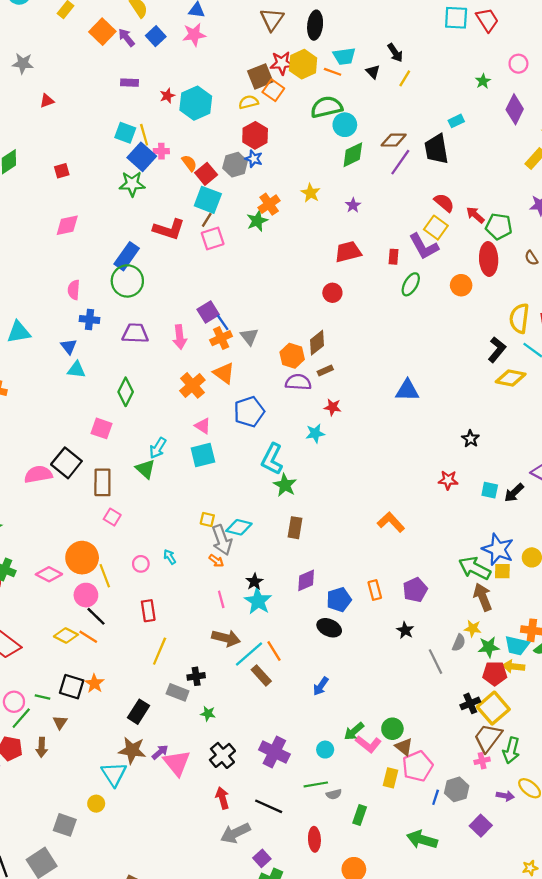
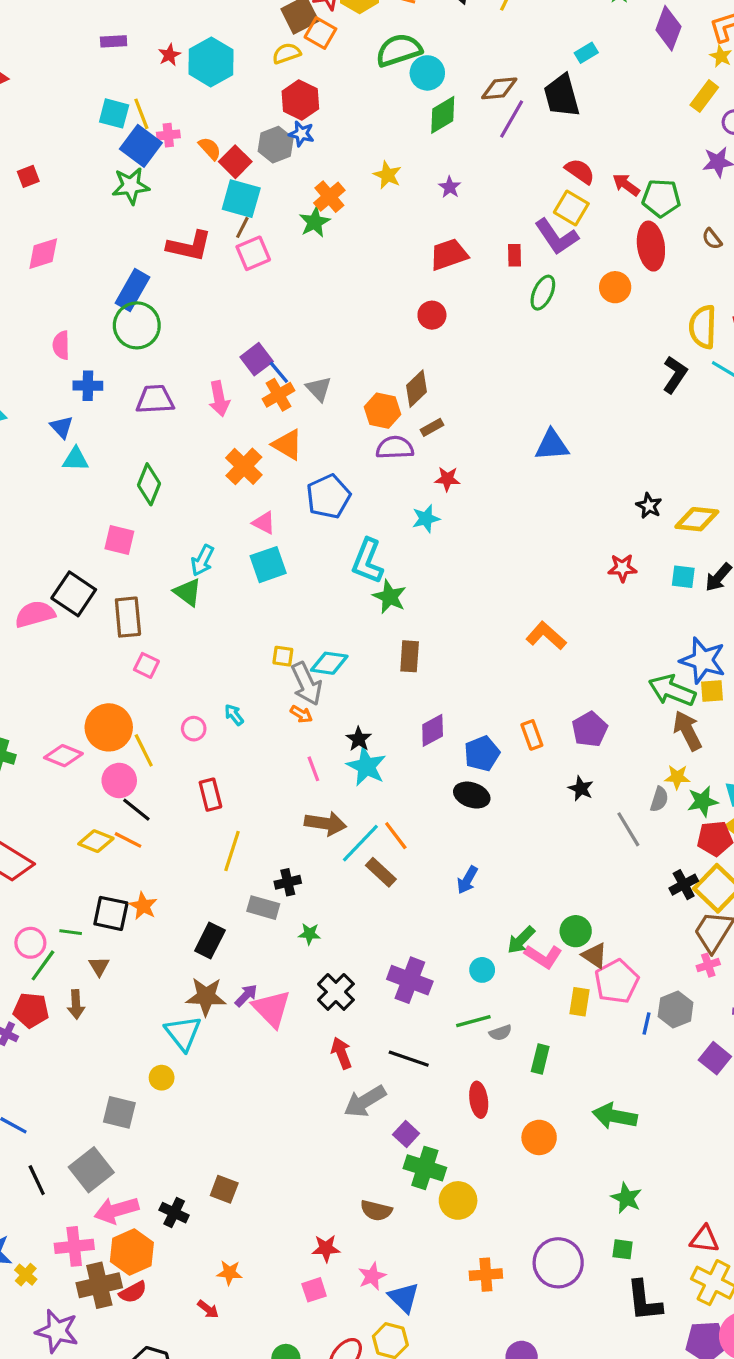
yellow diamond: (511, 378) -> (697, 519), moved
green arrow: (422, 840) -> (615, 1116), moved

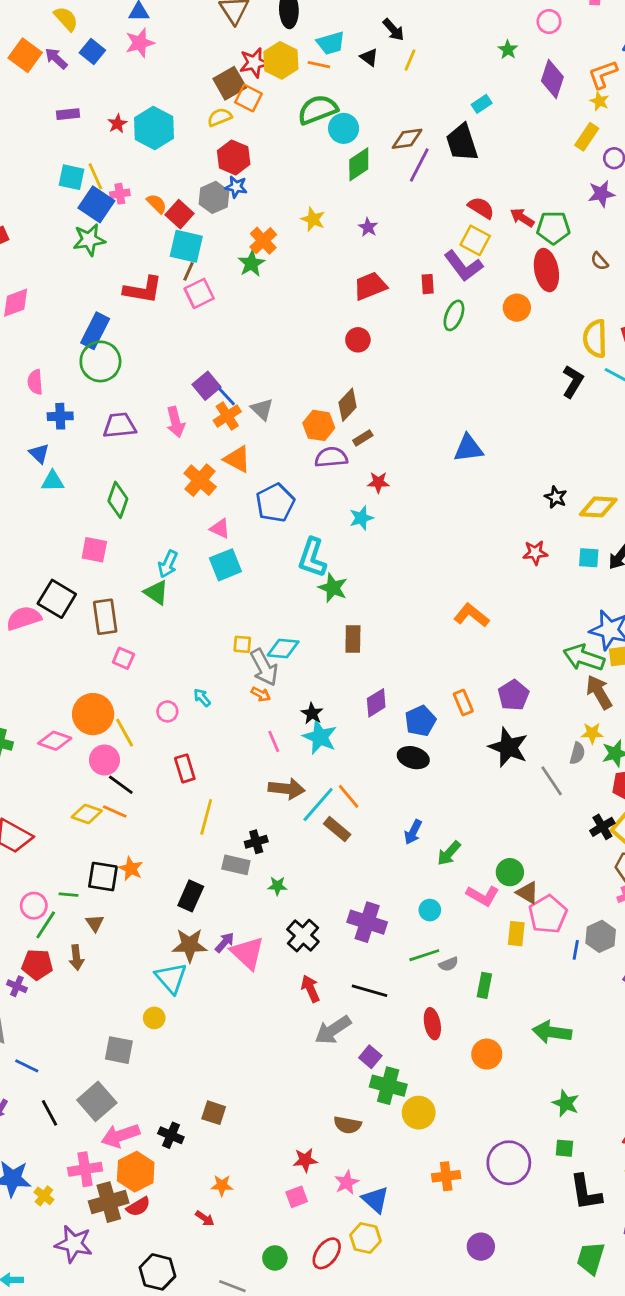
black star: (581, 789) -> (508, 747), size x1.8
green arrow: (521, 940) -> (449, 853), moved

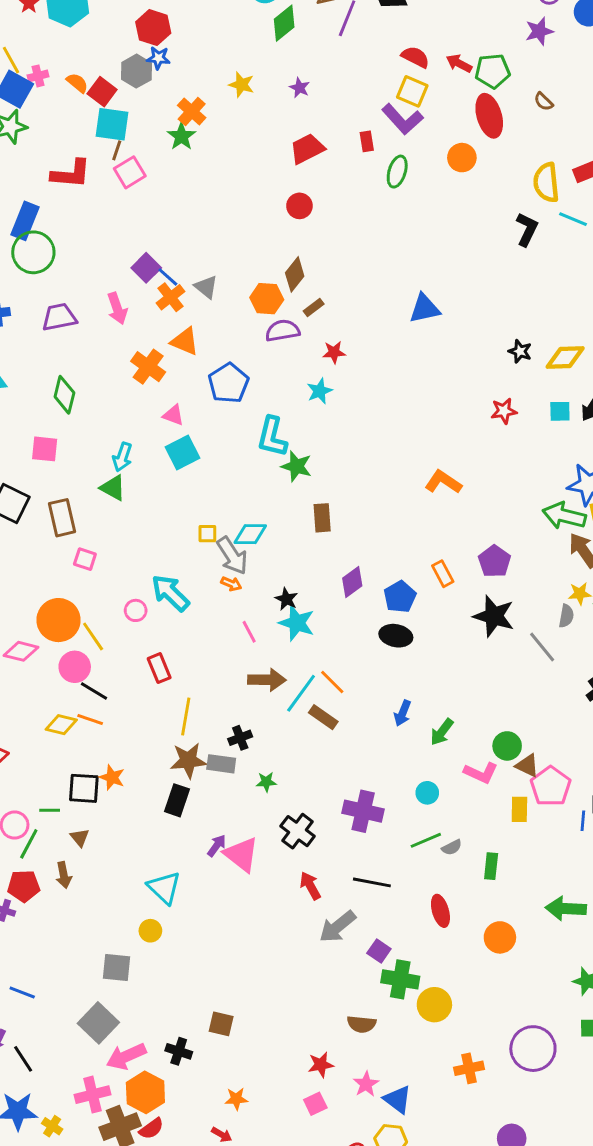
cyan arrow: (202, 698) -> (170, 593), size x2.0
brown star: (190, 945) -> (188, 761), moved
black line: (49, 1113) -> (23, 1059), moved

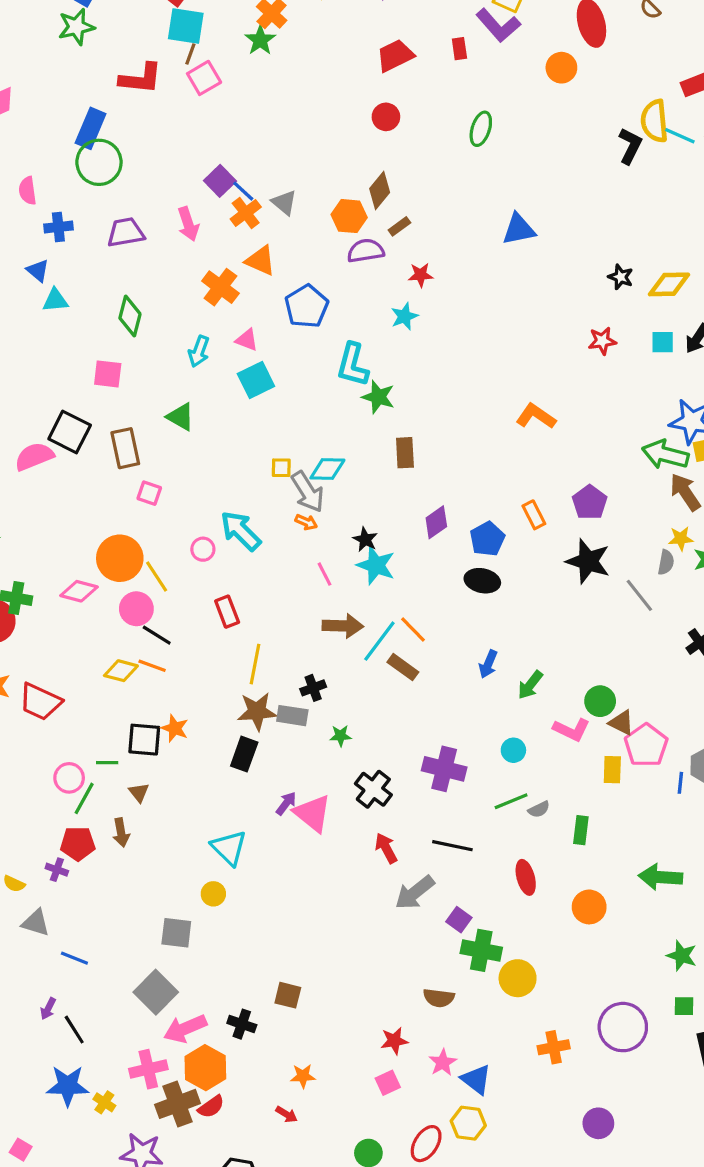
green ellipse: (397, 172) -> (481, 129), moved
yellow semicircle: (546, 183) -> (654, 121), moved
cyan arrow: (122, 457) -> (199, 351), moved

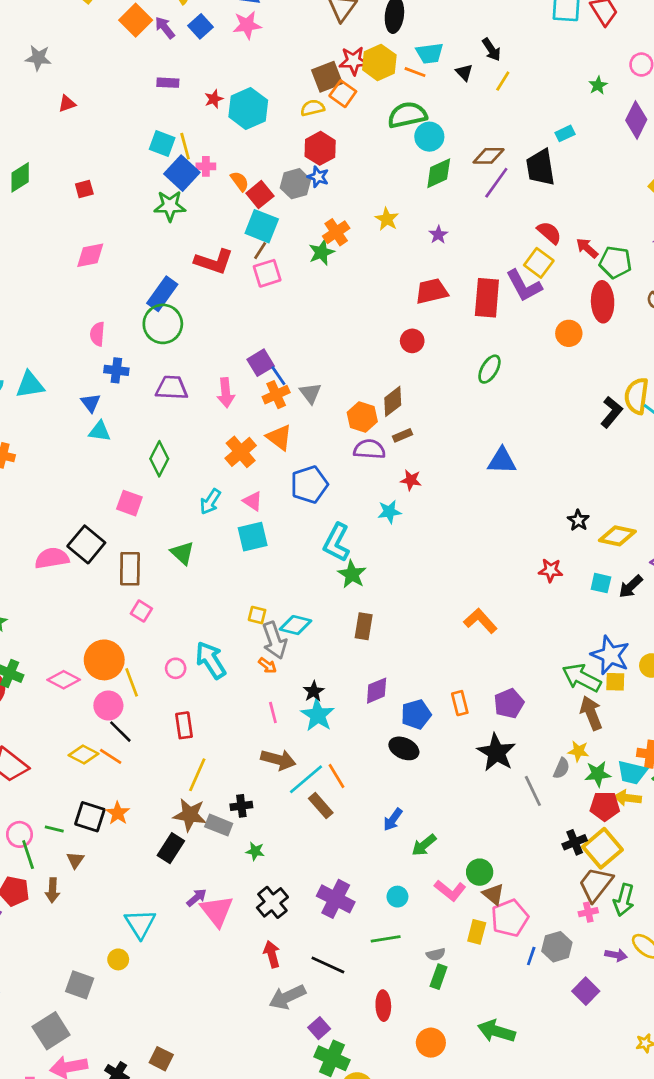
red rectangle: (459, 49) -> (487, 298), size x2.0
green line: (84, 798) -> (28, 855), turned -60
gray semicircle: (539, 809) -> (436, 954), moved

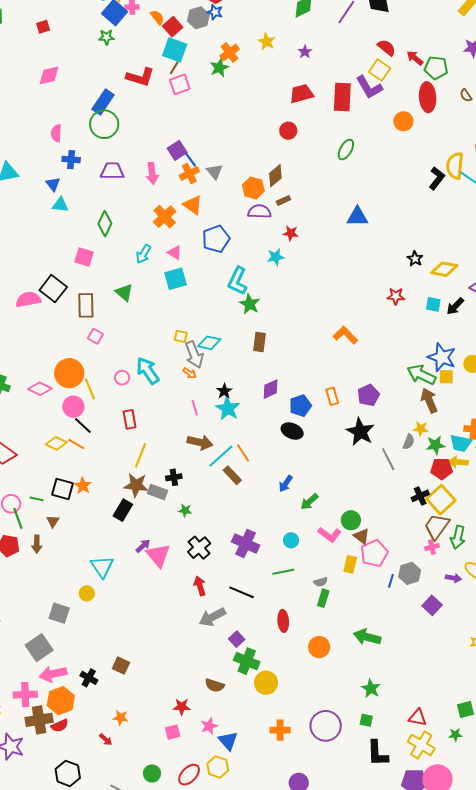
green star: (170, 206) -> (106, 37), size x0.7

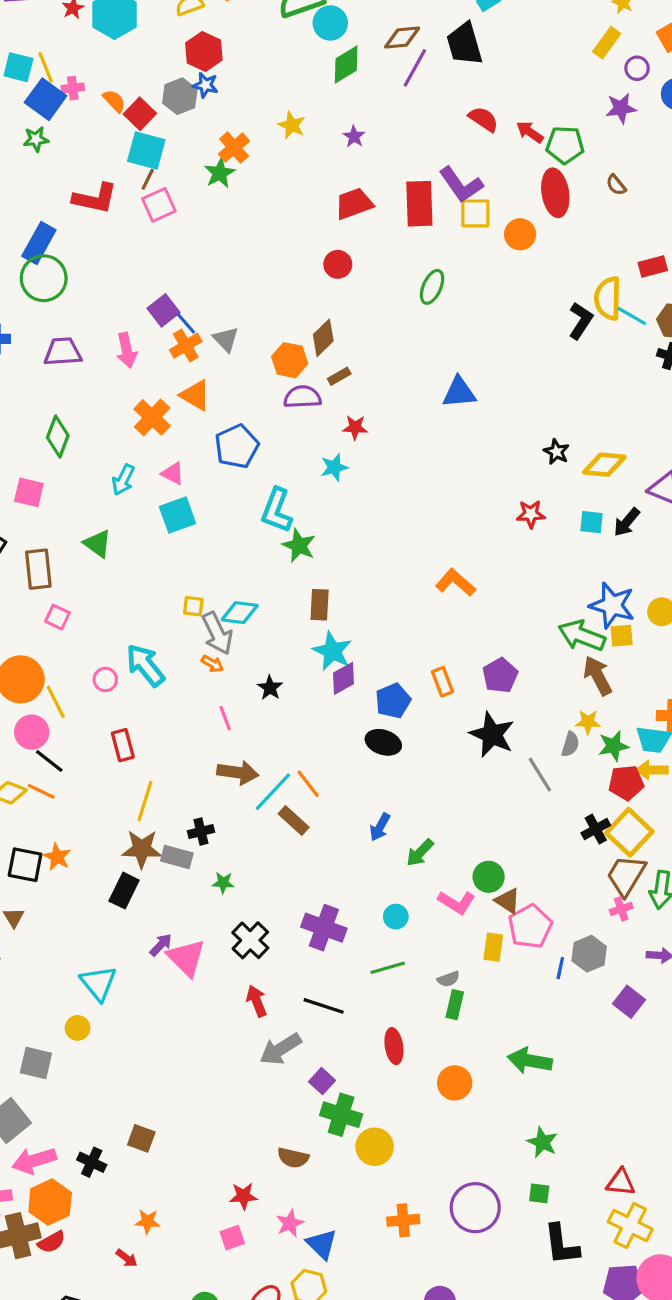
yellow square: (380, 70) -> (475, 213), moved, turned -30
cyan star: (228, 409) -> (332, 651), moved

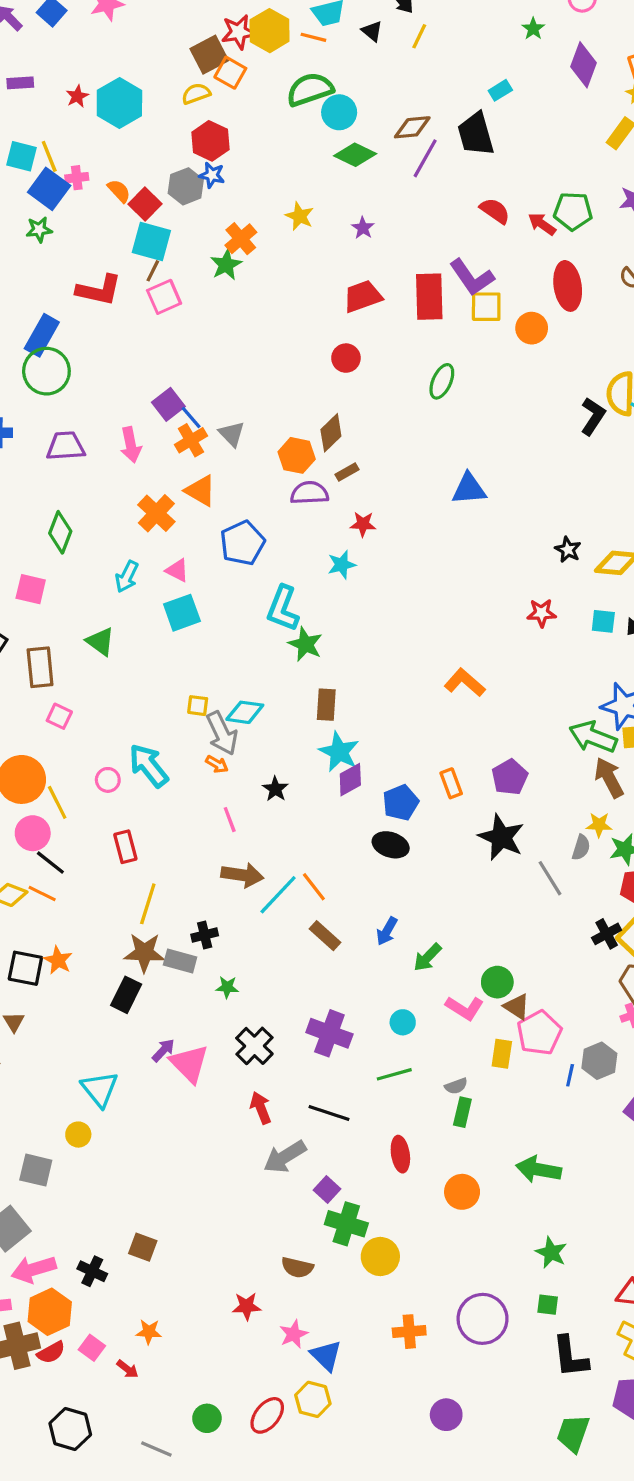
green diamond: (346, 65) -> (355, 155), turned 57
green pentagon: (565, 145) -> (573, 211), moved
brown rectangle: (294, 821) -> (325, 936), moved
pink square: (232, 1238) -> (92, 1348), moved, turned -35

